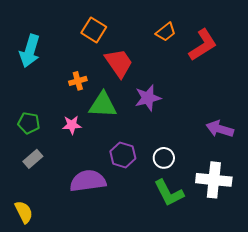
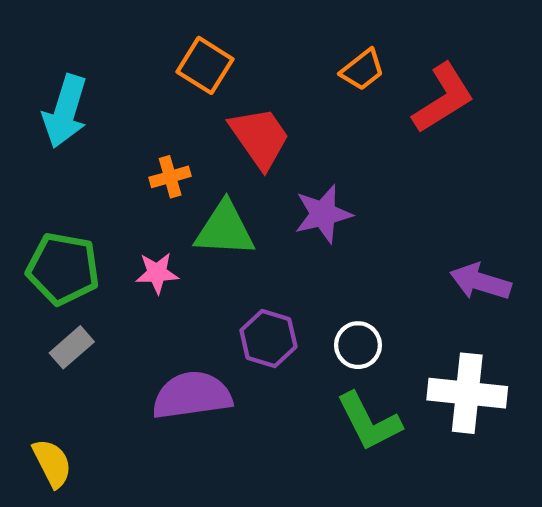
green pentagon: (29, 123) -> (63, 269), size x1.5

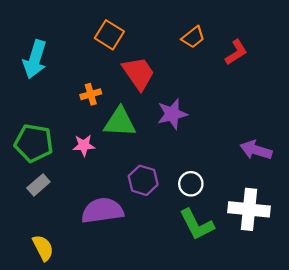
red L-shape: (443, 98) -> (236, 52), size x0.7
yellow semicircle: (52, 463) -> (43, 248), moved

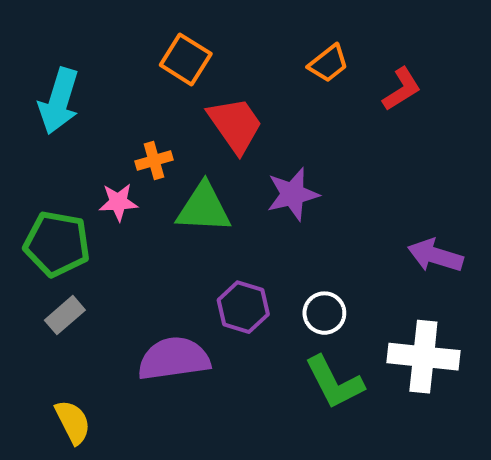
pink star: (84, 145) -> (118, 202), moved

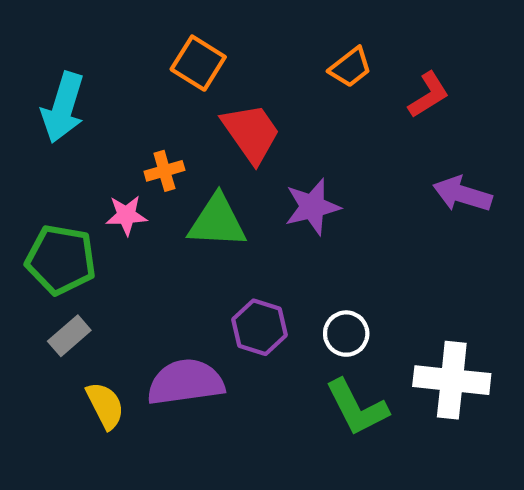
purple arrow: (435, 256) -> (462, 194), moved
yellow semicircle: (73, 422) -> (105, 405), moved

